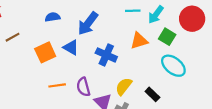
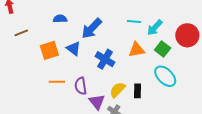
black rectangle: (152, 94) -> (137, 91), moved, turned 40

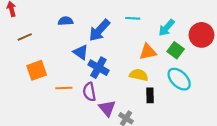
cyan line: (134, 22) -> (133, 18), moved
orange square: (49, 50) -> (37, 70), moved
blue cross: (105, 59) -> (98, 68), moved
yellow semicircle: (117, 90) -> (139, 75), moved, turned 60

